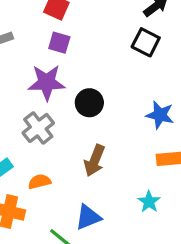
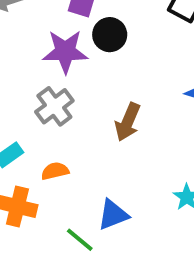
black circle: (89, 103) -> (110, 35), moved
brown arrow: (95, 161) -> (128, 122), moved

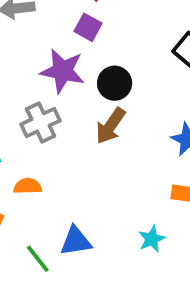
black circle: (110, 35) -> (115, 83), moved
brown arrow: (128, 122) -> (110, 126), moved

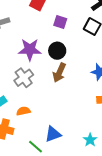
purple square: (88, 27) -> (60, 22), moved
cyan star: (152, 239) -> (90, 140), moved

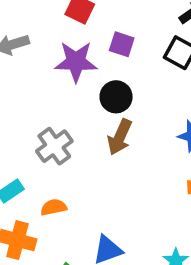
purple star: (30, 50) -> (76, 62), moved

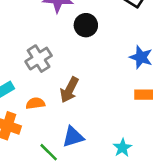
brown arrow: (120, 137) -> (69, 90), moved

